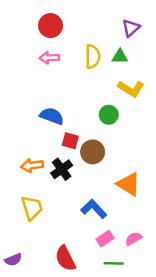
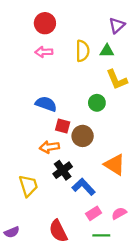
yellow L-shape: (131, 89) -> (117, 80), turned 35
orange arrow: (32, 166) -> (49, 147), moved
black cross: (62, 169) -> (63, 170), moved

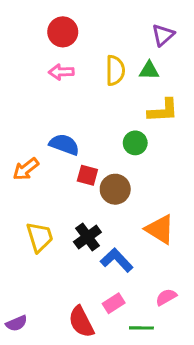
yellow L-shape: (117, 80) -> (163, 111), turned -70
orange arrow: (49, 147) -> (26, 169), moved, turned -30
yellow trapezoid: (28, 186) -> (40, 237), moved
pink rectangle: (94, 213) -> (114, 303), moved

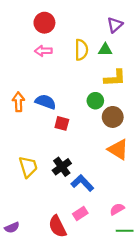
orange arrow: (26, 169) -> (18, 102), moved, turned 126
brown circle: (115, 189) -> (113, 117), moved
orange triangle: (160, 229) -> (118, 149), moved
green line: (141, 328) -> (125, 231), moved

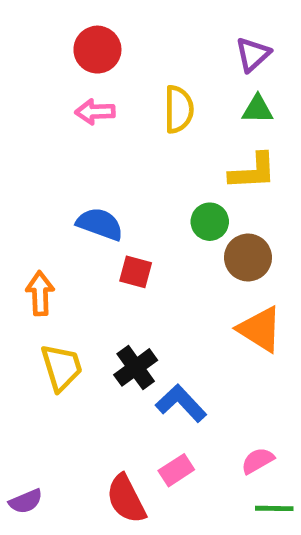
green triangle: (105, 50) -> (258, 109), moved
orange arrow: (18, 102) -> (40, 293), moved

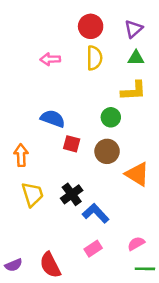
red circle: (97, 50) -> (91, 26), moved
brown circle: (248, 258) -> (107, 151), moved
red semicircle: (126, 499) -> (50, 265), moved

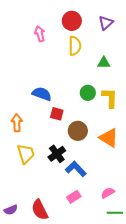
green triangle: (136, 58) -> (104, 63), moved
pink arrow: (50, 59) -> (40, 34), moved, turned 77
yellow L-shape: (134, 91) -> (110, 98), moved, turned -85
brown circle: (107, 151) -> (78, 131), moved

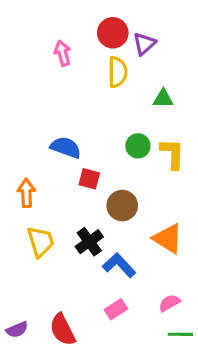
purple triangle: (106, 23) -> (144, 44), moved
orange triangle: (109, 138) -> (168, 239), moved

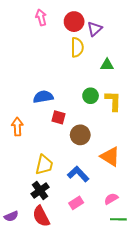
pink arrow: (63, 53) -> (41, 17), moved
blue semicircle: (66, 147) -> (43, 97), turned -30
yellow trapezoid: (41, 242) -> (44, 165), moved, turned 30
black cross: (89, 242) -> (40, 191), moved

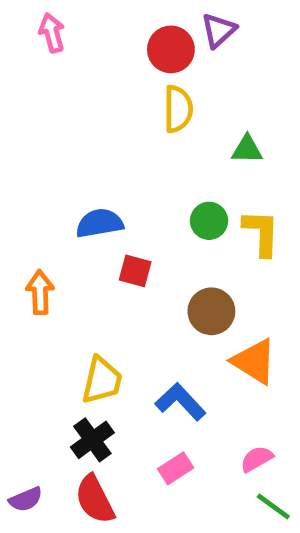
pink arrow: (41, 17) -> (52, 33), moved
purple triangle: (95, 29) -> (219, 30), moved
brown circle: (80, 135) -> (211, 311), moved
green line: (118, 219) -> (273, 507), turned 35

